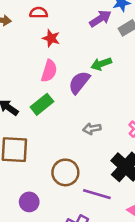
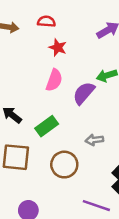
green rectangle: (42, 104) -> (47, 126), moved
brown circle: (65, 172) -> (64, 165), moved

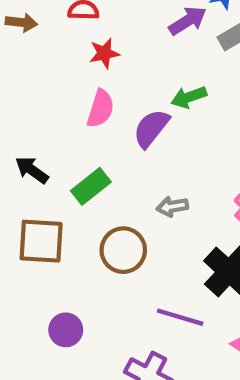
red star: (58, 48) -> (104, 53), turned -30

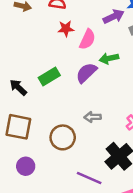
pink semicircle: (100, 109) -> (87, 39), moved
green rectangle: (91, 186) -> (49, 77), moved
purple circle: (66, 330) -> (26, 166), moved

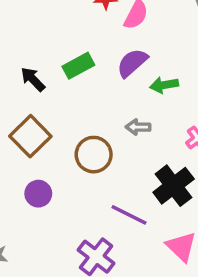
green arrow: (109, 58) -> (164, 85), moved
brown square: (18, 127) -> (30, 136), turned 32

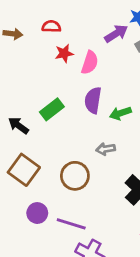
purple semicircle: (132, 63) -> (93, 100), turned -30
purple line: (129, 215) -> (71, 224), moved

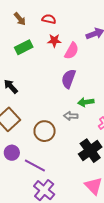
brown arrow: (13, 34) -> (20, 19), turned 32
green rectangle: (52, 109) -> (24, 47), moved
green arrow: (120, 113) -> (86, 102), moved

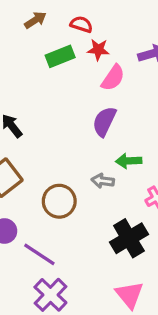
brown arrow: (20, 19) -> (35, 20), turned -88
red star: (54, 41) -> (98, 50), moved
green rectangle: (24, 47) -> (60, 56), moved

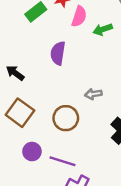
purple semicircle: (104, 122) -> (58, 53), moved
green arrow: (129, 161) -> (103, 29), moved

